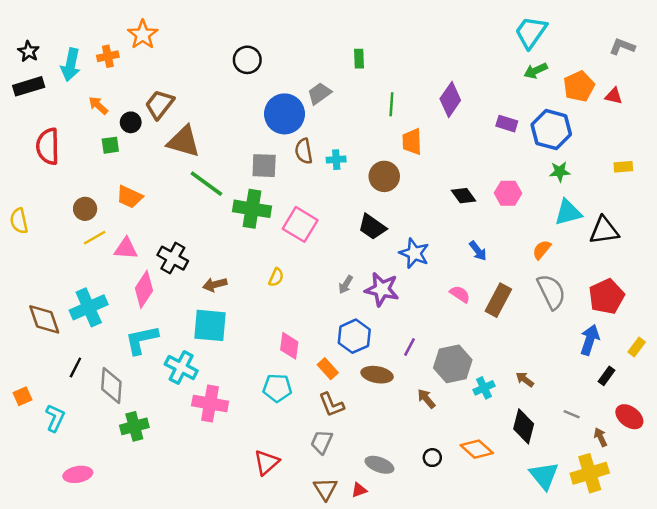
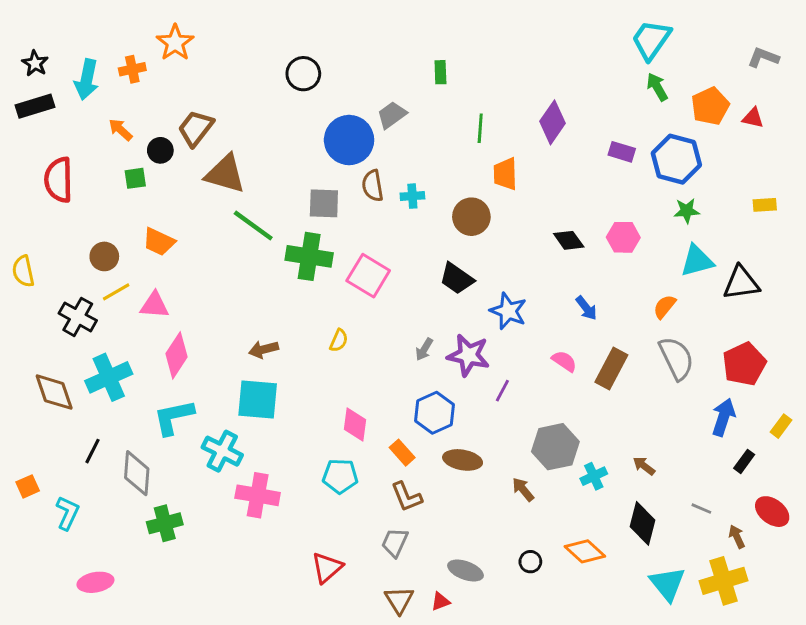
green arrow: (536, 71) -> (657, 87), turned 85
black cross: (173, 258) -> (78, 317), moved
purple line: (409, 347) -> (502, 391), moved

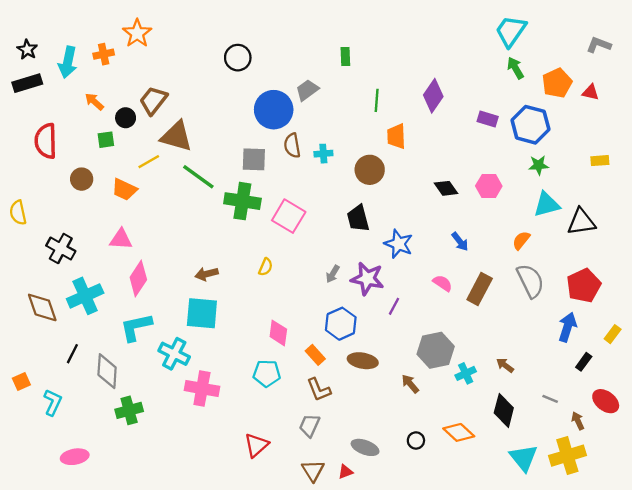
brown circle: (104, 256) -> (82, 179), moved
black trapezoid: (457, 279) -> (358, 218), turned 40
yellow line: (116, 292) -> (149, 162), moved

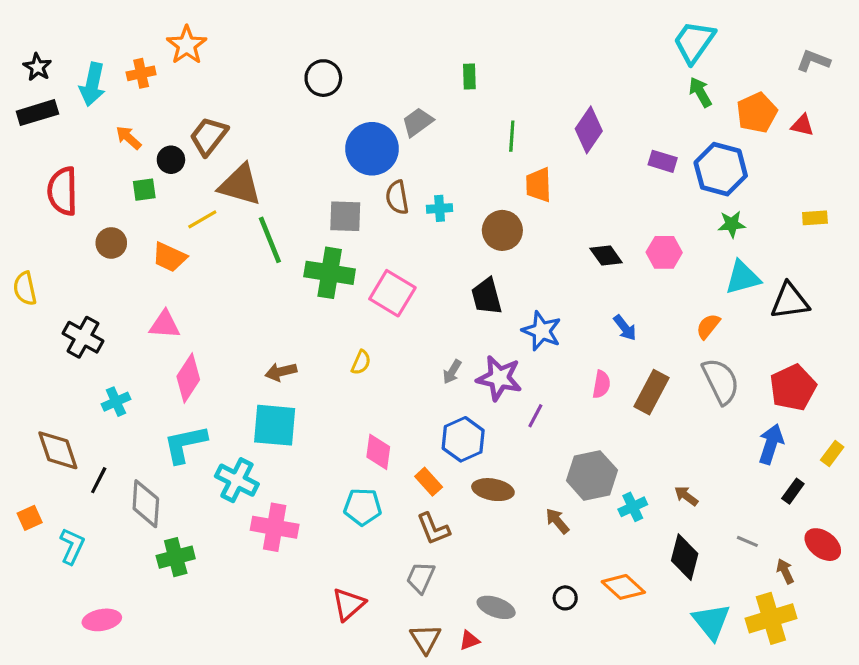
green line: (198, 177) -> (270, 240), turned 32
pink semicircle: (443, 283) -> (601, 384), turned 66
cyan cross: (85, 296) -> (116, 402), size x0.6
brown diamond: (42, 307) -> (58, 450), moved

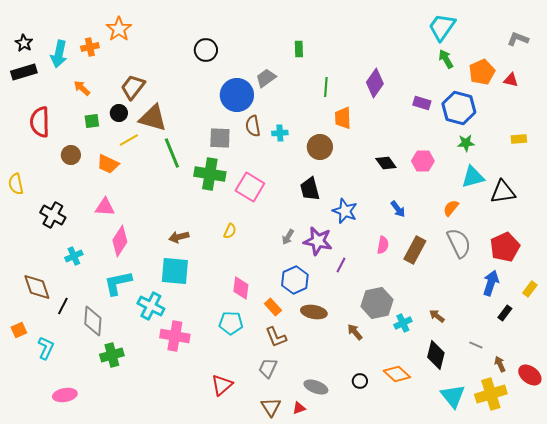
black circle: (171, 160) -> (119, 113), moved
red ellipse: (823, 545) -> (530, 375), moved

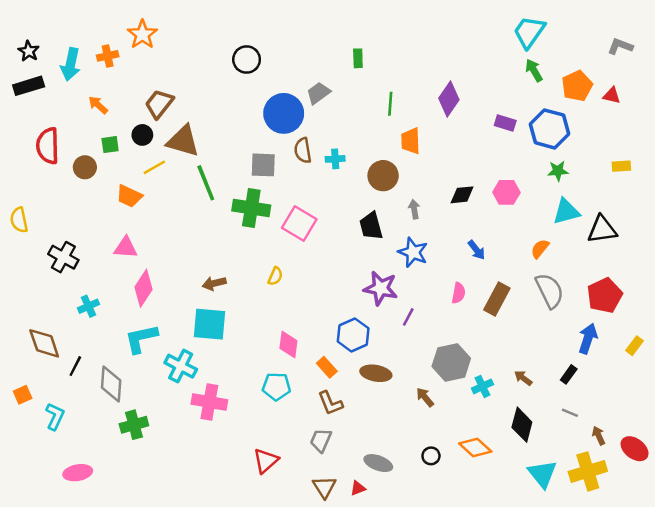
brown circle: (71, 155) -> (85, 167), moved
black diamond: (386, 163) -> (462, 195), turned -60
gray arrow: (288, 237) -> (414, 209), moved, turned 140
black rectangle: (505, 313) -> (569, 374), moved

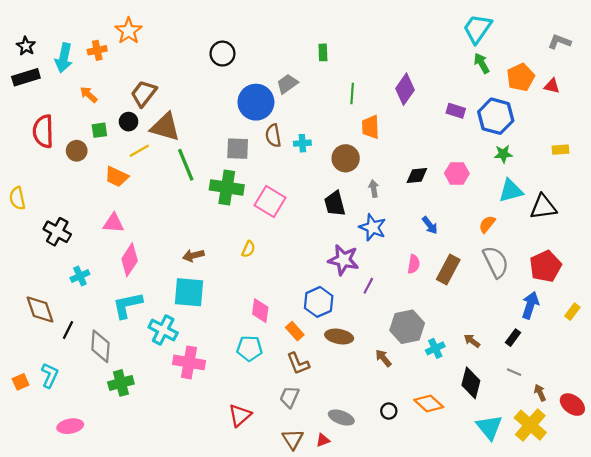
orange square: (23, 395) -> (21, 382), moved
yellow cross: (588, 471) -> (530, 425), turned -32

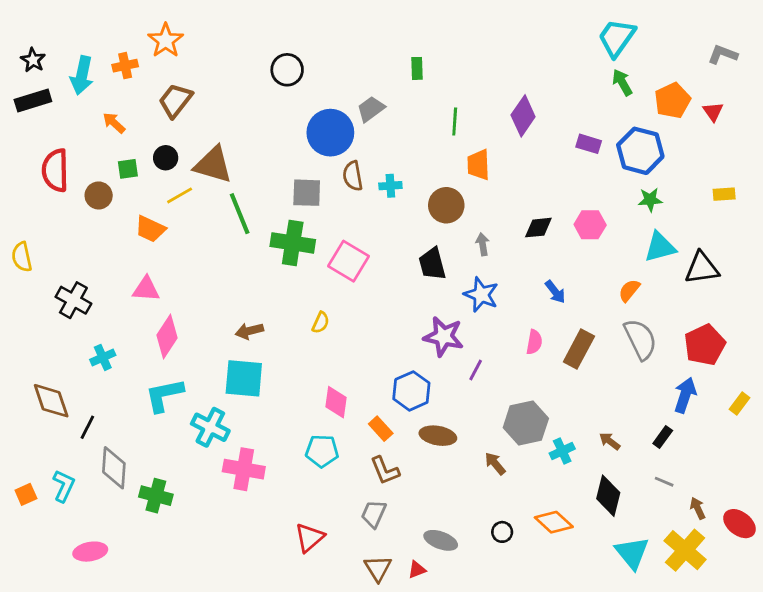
red triangle: (552, 86) -> (713, 112), turned 42
brown trapezoid: (144, 94) -> (175, 101), moved
gray diamond: (100, 346) -> (114, 468), moved
green cross: (121, 383) -> (156, 496), turned 30

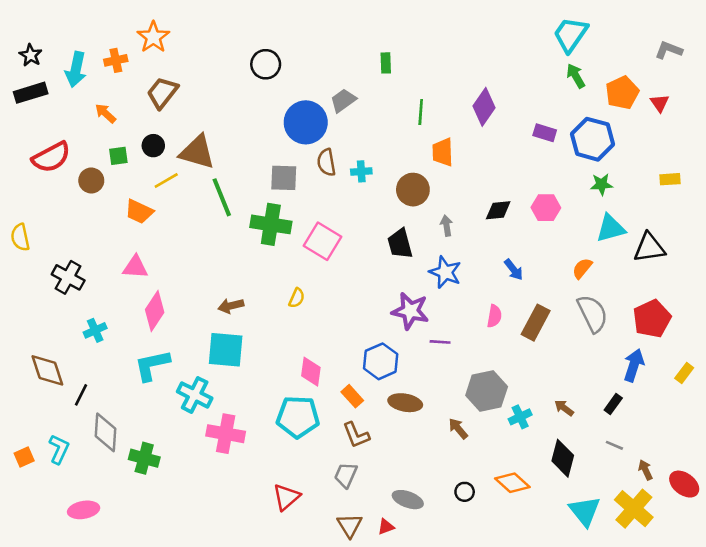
red semicircle: (55, 170) -> (51, 157), turned -117
purple line: (476, 370) -> (440, 342), turned 66
cyan pentagon: (322, 451) -> (298, 417), size x1.4

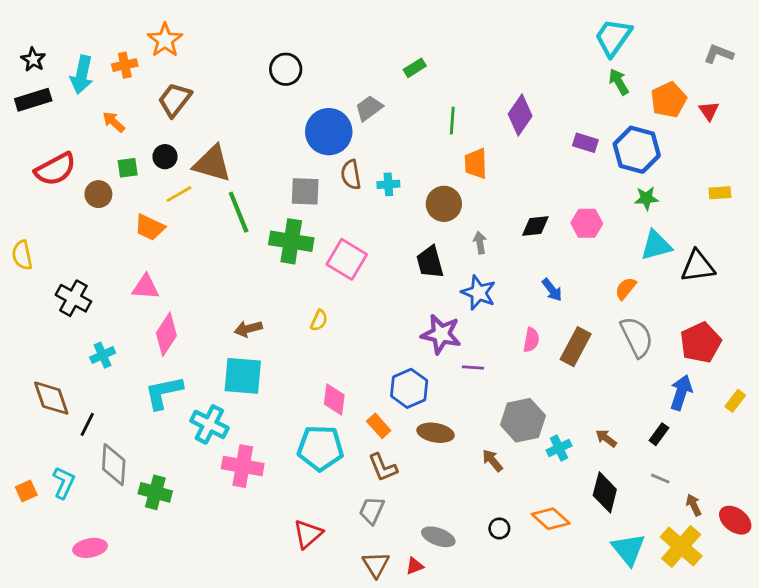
green rectangle: (386, 63) -> (415, 68), turned 60

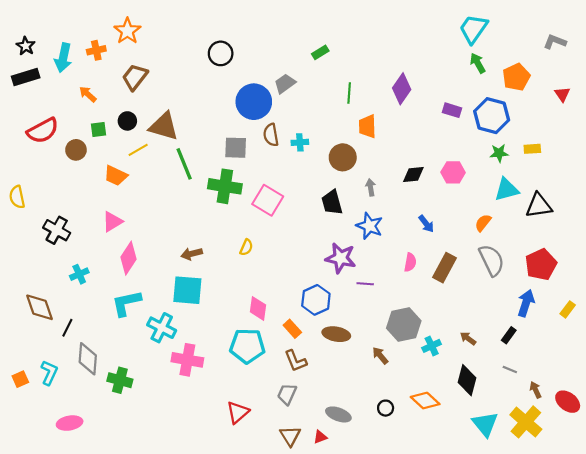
red triangle: (709, 111) -> (562, 94), moved
yellow rectangle: (720, 193) -> (532, 149), moved
pink triangle: (146, 287) -> (112, 222), turned -35

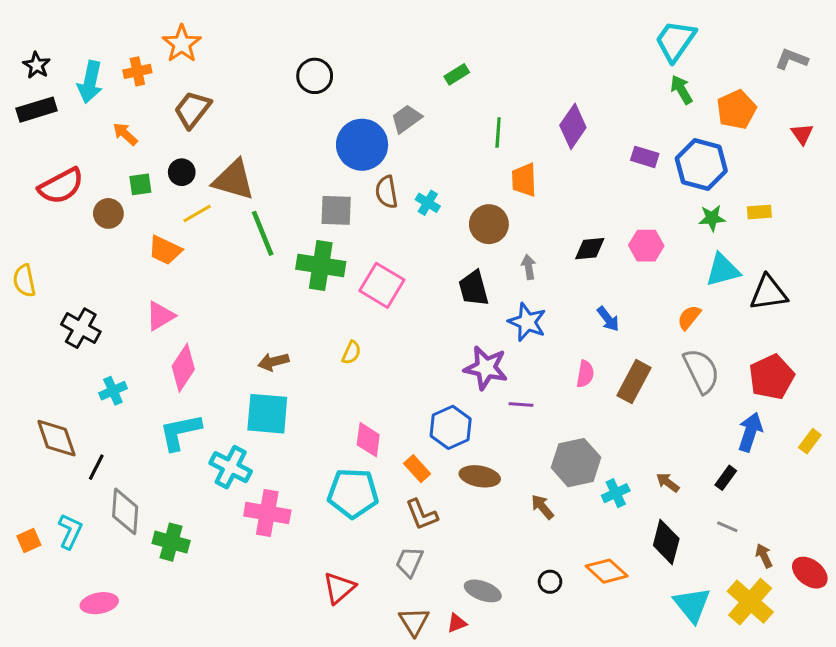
cyan cross: (300, 142) -> (428, 203), turned 35

